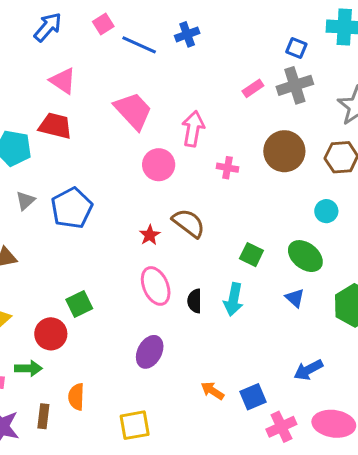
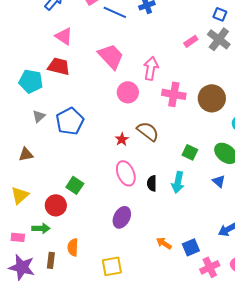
gray cross: (295, 85) -> (219, 39), turned -35
brown circle: (284, 151) -> (212, 98), moved
pink cross: (227, 168) -> (174, 94), size x1.6
green square: (79, 304) -> (75, 185), turned -30

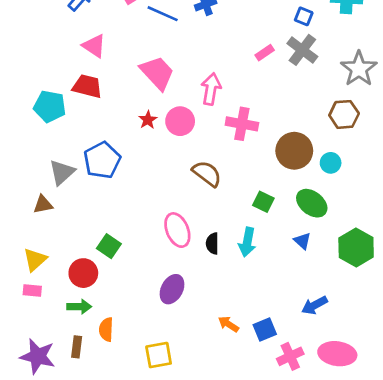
brown circle: (212, 98) -> (294, 151), moved
gray triangle: (39, 116) -> (62, 172), moved, size x1.5
red star: (122, 139) -> (148, 120), moved
green arrow: (41, 228) -> (79, 307), moved
pink rectangle: (18, 237) -> (32, 291), moved

